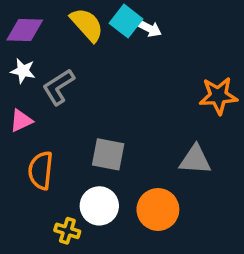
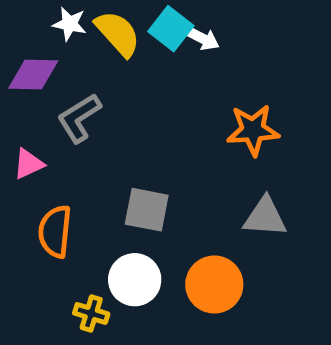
purple diamond: (25, 30) -> (33, 75), moved
white star: (23, 71) -> (69, 24), moved
orange star: (218, 96) -> (253, 130), moved

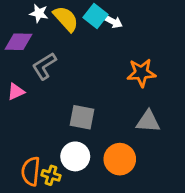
orange semicircle: (55, 231) -> (31, 171), moved

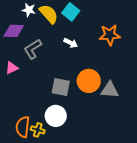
white arrow: (113, 21) -> (71, 43), moved
orange star: (141, 73) -> (110, 35), moved
orange circle: (120, 159) -> (89, 81), moved

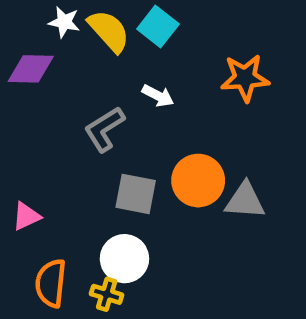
gray L-shape: (33, 49) -> (104, 129), moved
pink triangle: (12, 68) -> (26, 216), moved
yellow cross: (38, 130) -> (107, 294), moved

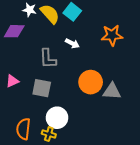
gray L-shape: (104, 129) -> (48, 59), turned -60
gray square: (136, 194) -> (42, 88), moved
pink triangle: (26, 216) -> (12, 81), moved

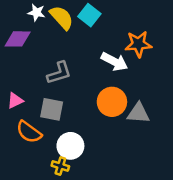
white arrow: (72, 43) -> (114, 62), moved, size x1.5
gray L-shape: (48, 59) -> (59, 73), turned -105
orange semicircle: (23, 129) -> (29, 132), moved, turned -60

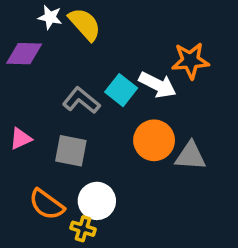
cyan square: (89, 15) -> (121, 90), moved
gray L-shape: (59, 73) -> (81, 100), turned -124
orange semicircle: (29, 132) -> (47, 204), moved

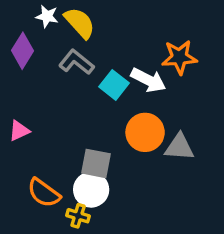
purple diamond: (24, 54) -> (22, 51), turned -60
gray L-shape: (81, 100) -> (76, 62), moved
gray square: (71, 151) -> (96, 163), moved

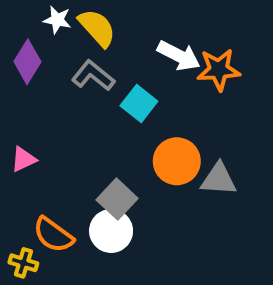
white arrow: (148, 80) -> (179, 56), moved
gray square: (96, 163) -> (117, 199), turned 32
yellow cross: (78, 216) -> (23, 263), moved

